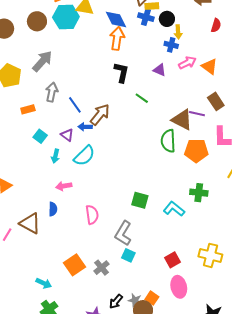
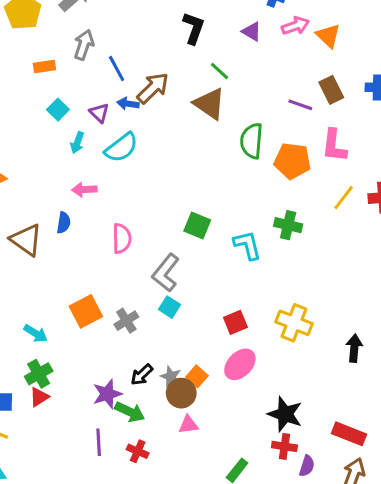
brown triangle: (182, 120) -> (210, 104), moved
cyan L-shape: (174, 209) -> (247, 245), turned 30
pink ellipse: (179, 287) -> (240, 364), turned 50

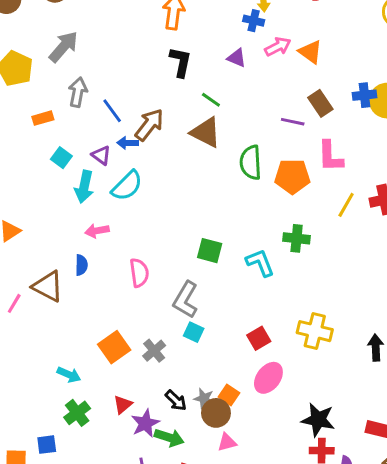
cyan arrow: (77, 143) -> (84, 187), size x1.5
black arrow: (142, 375) -> (176, 400), turned -85
red triangle: (39, 397) -> (123, 405), moved

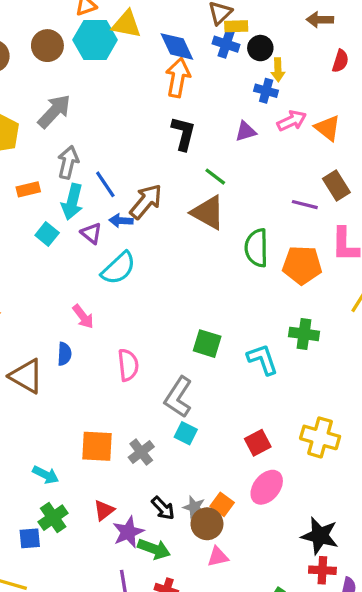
purple triangle: (237, 58) -> (246, 131), turned -42
cyan arrow: (84, 187) -> (72, 202), moved
pink arrow: (97, 231) -> (83, 317), turned -120
orange square: (114, 347) -> (97, 446), turned 36
blue square: (47, 445) -> (30, 538), moved

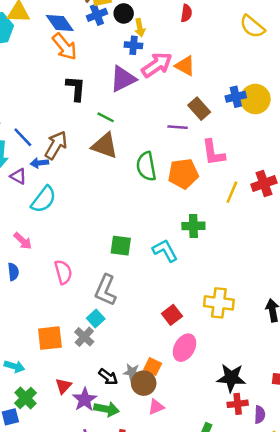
blue cross: (226, 44) -> (97, 15), turned -30
orange arrow: (178, 78) -> (64, 47), turned 140
pink arrow: (292, 121) -> (157, 65), size x1.4
purple triangle: (246, 131) -> (123, 79), size x1.6
cyan square: (186, 433) -> (96, 318), moved, turned 30

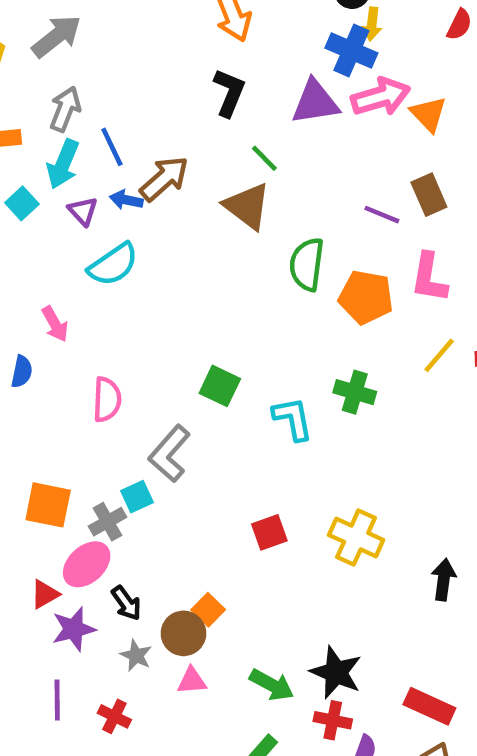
blue cross: (133, 45) -> (351, 51), size x1.5
pink ellipse: (184, 348) -> (87, 564), moved
gray star: (132, 372) -> (136, 655), moved
green arrow: (107, 409) -> (272, 685), moved

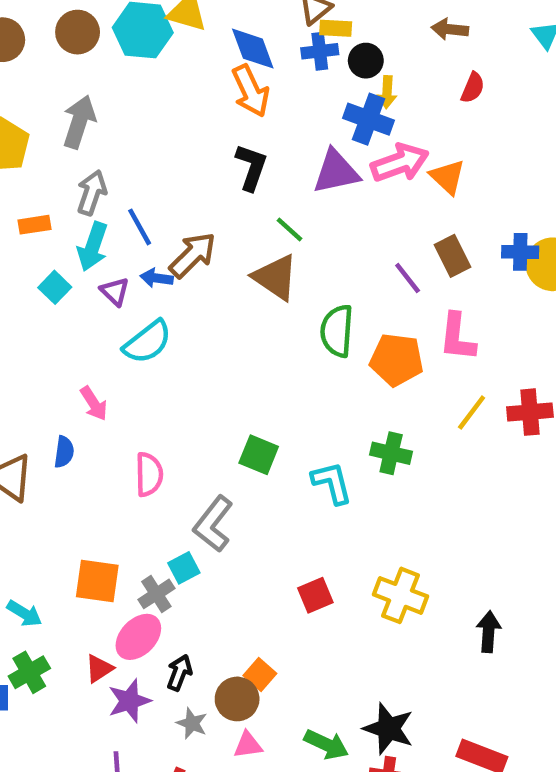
gray arrow: (57, 36) -> (79, 122), turned -30
purple line: (382, 215) -> (408, 278), turned 33
black arrow: (126, 603) -> (179, 673), turned -120

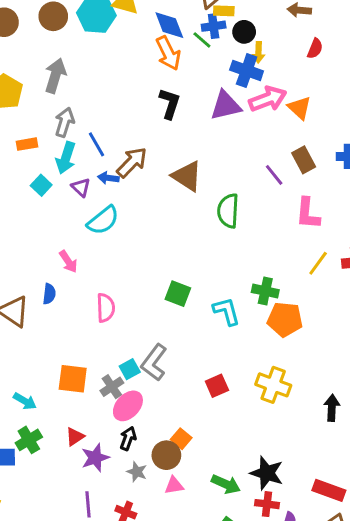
green line: (289, 229) -> (202, 40), moved
orange pentagon: (397, 360) -> (285, 319), moved
gray L-shape: (213, 524) -> (154, 362), moved
pink ellipse: (138, 637) -> (128, 406), moved

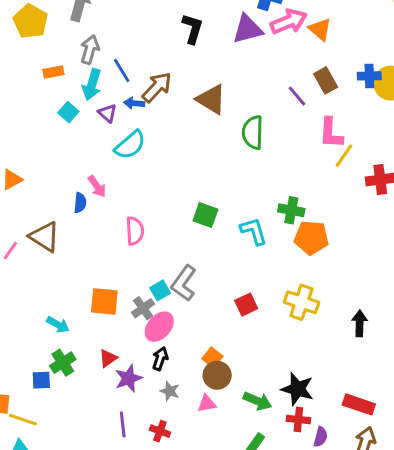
yellow line: (318, 263) -> (344, 156), moved
blue semicircle: (49, 294) -> (80, 203), moved
brown circle: (166, 455) -> (217, 375), moved

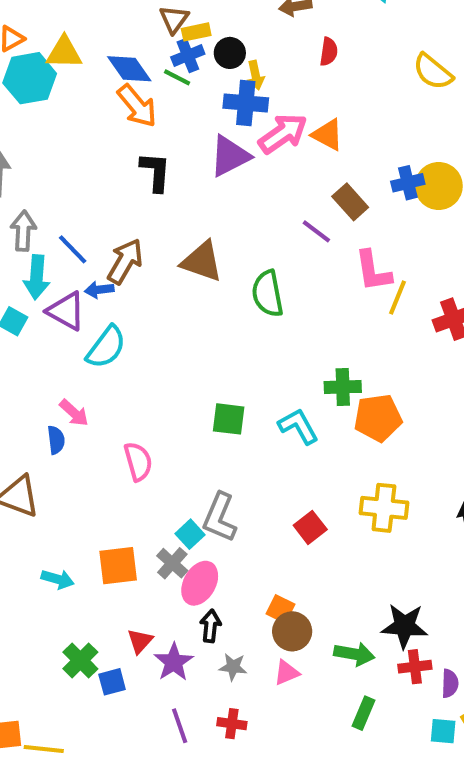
purple triangle: (107, 113) -> (66, 311), size x1.5
cyan arrow: (58, 325) -> (58, 579), moved
blue square: (41, 380) -> (112, 682), moved

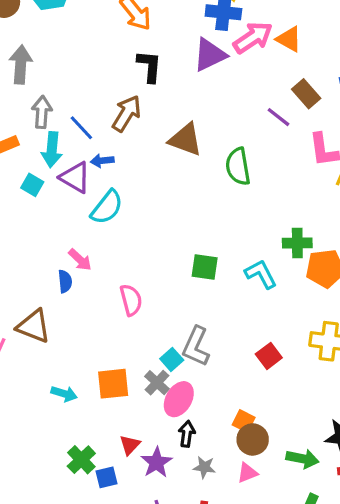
brown arrow: (125, 261) -> (127, 113), moved

